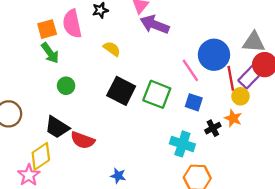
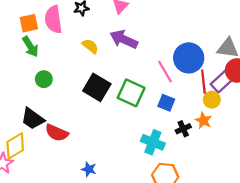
purple arrow: (155, 25) -> (124, 39), moved

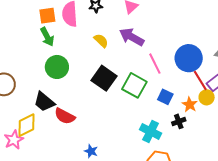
pink line: (165, 72) -> (155, 64), moved
green circle: (44, 79) -> (57, 67), size x1.5
red line: (203, 82) -> (200, 81), turned -30
orange star: (203, 120) -> (190, 105), moved

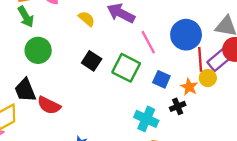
black square: (104, 78) -> (92, 61), size x0.7
red line: (200, 81) -> (200, 59), turned 30
black trapezoid: (44, 102) -> (25, 90), turned 30

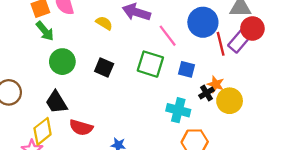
black square: (92, 61) -> (104, 67), moved
yellow circle: (208, 78) -> (230, 101), moved, size x1.5
orange star: (189, 87) -> (216, 84), moved
red semicircle: (49, 105) -> (81, 128), moved

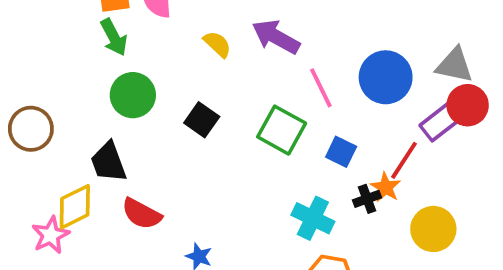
red line: (221, 44) -> (404, 160), moved, turned 35
yellow circle: (230, 101) -> (433, 229), moved

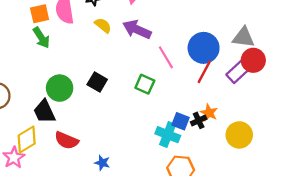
yellow semicircle: (217, 44) -> (103, 25), moved
green circle: (133, 95) -> (60, 88), moved
green square: (282, 130) -> (145, 84), size x0.7
blue square: (341, 152) -> (180, 121), moved
red line: (404, 160) -> (204, 72), moved

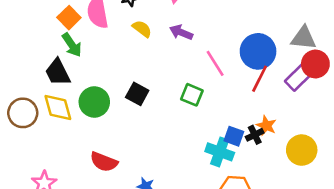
orange square: (40, 14) -> (69, 18), turned -30
purple arrow: (137, 29) -> (181, 32), size x0.7
black trapezoid: (44, 112) -> (58, 72), moved
yellow diamond: (27, 140) -> (58, 107), moved, turned -72

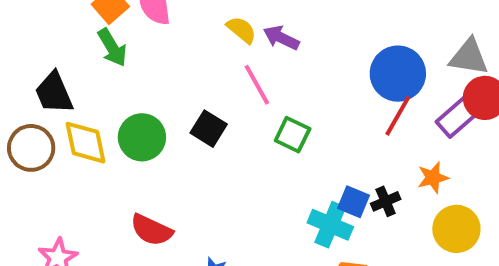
yellow semicircle: (142, 29) -> (242, 30), moved
pink line: (215, 63) -> (257, 85), moved
black trapezoid: (58, 72) -> (54, 93), moved
orange star: (266, 126) -> (433, 178), moved, turned 30

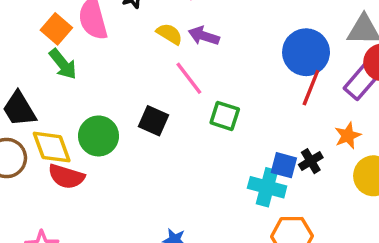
red semicircle: (151, 230) -> (66, 176), moved

